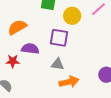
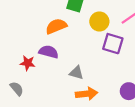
orange semicircle: (17, 27) -> (56, 26), moved
purple square: (59, 38) -> (113, 44), moved

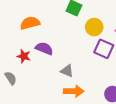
orange semicircle: (56, 26) -> (30, 23), moved

